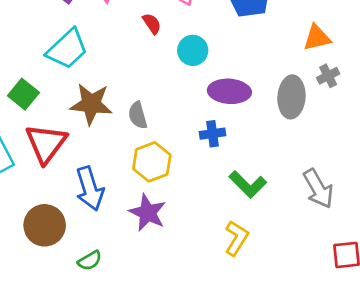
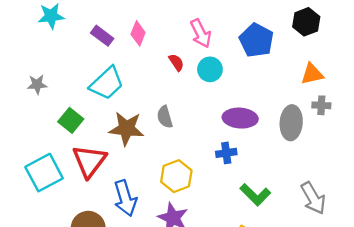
cyan circle: (193, 50) -> (210, 69), moved
gray cross: (328, 76) -> (321, 105), turned 30
gray semicircle: (138, 115) -> (165, 117), moved

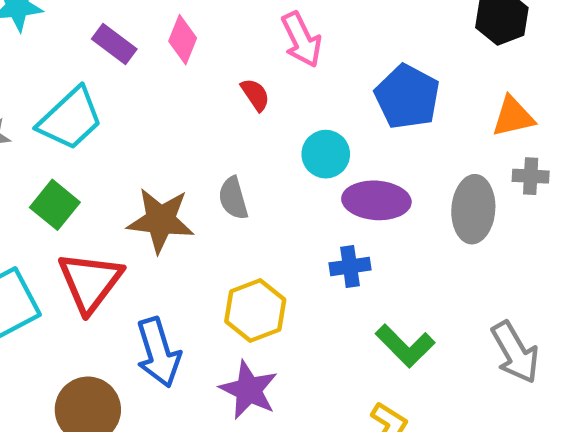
blue pentagon: (256, 40) -> (407, 97), moved
cyan circle: (210, 69) -> (326, 154), moved
cyan trapezoid: (107, 83) -> (70, 119), moved

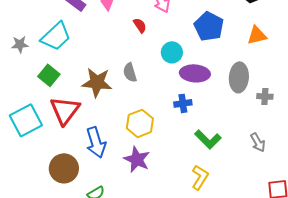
gray cross: (531, 176) -> (265, 96), moved
gray arrow: (515, 352) -> (258, 142), size x0.7

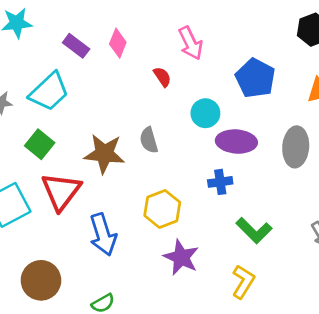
purple star: (137, 159) -> (181, 257), moved
brown circle: (64, 168) -> (41, 280), moved

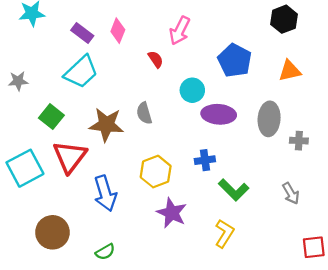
pink arrow: (191, 43) -> (180, 31), turned 52
cyan trapezoid: (49, 92) -> (81, 72), moved
blue cross: (220, 182) -> (205, 160), moved

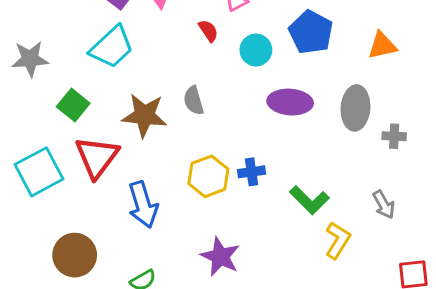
gray star: (18, 81) -> (30, 59), size x1.4
cyan circle: (192, 90) -> (256, 50), moved
blue cross: (205, 160) -> (251, 172), moved
purple star: (172, 213) -> (220, 257), moved
yellow L-shape: (224, 233) -> (338, 240), moved

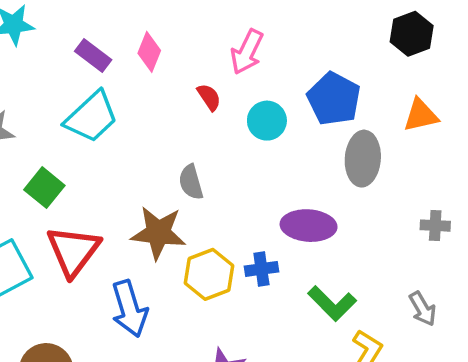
purple ellipse: (290, 102) -> (309, 226), moved
gray ellipse: (355, 108) -> (363, 159), moved
brown star: (144, 115) -> (158, 233), moved

